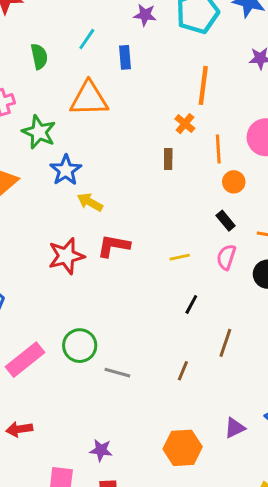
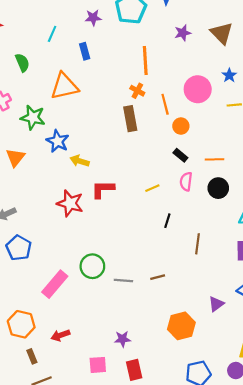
cyan line: (87, 39) -> (52, 34), moved
brown rectangle: (168, 159) -> (130, 119), size x1.6
red star: (66, 256) -> (70, 203), turned -30
brown line: (183, 371) -> (158, 277), moved, turned 64

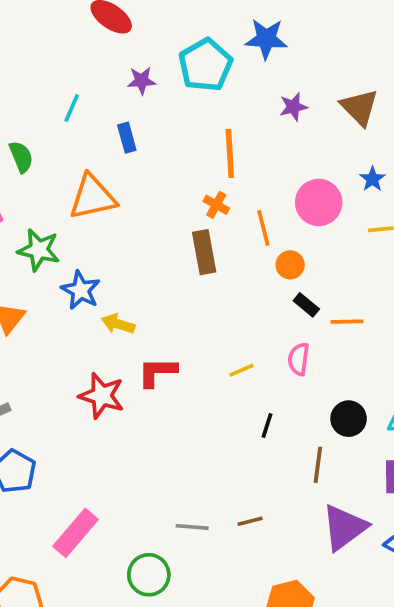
black rectangle: (180, 155) -> (306, 305), moved
black circle: (218, 188) -> (349, 419), moved
green circle: (92, 266) -> (149, 575), moved
purple triangle: (216, 304) -> (344, 527), moved, size x1.8

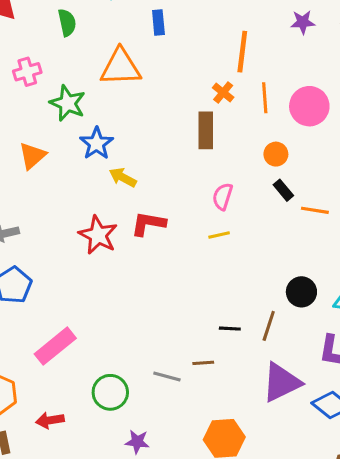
orange line: (263, 228) -> (265, 98), moved
pink semicircle: (299, 359) -> (223, 196), moved
black line: (267, 426) -> (230, 329), moved, turned 65
gray line: (192, 527) -> (167, 377), moved

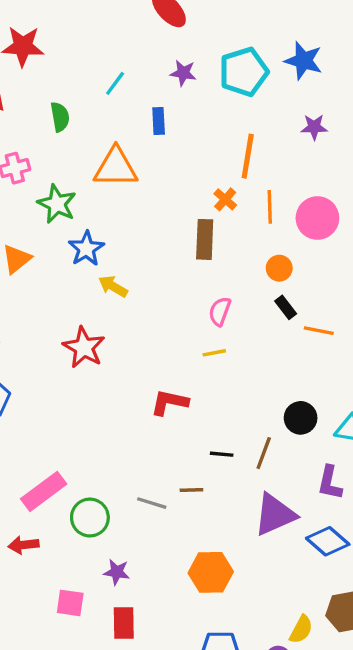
red L-shape: (148, 224) -> (169, 402), moved
pink rectangle: (55, 346) -> (44, 491), moved

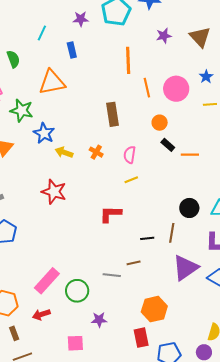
orange cross: (225, 199) -> (96, 152), moved
red rectangle: (124, 623) -> (141, 338), moved

